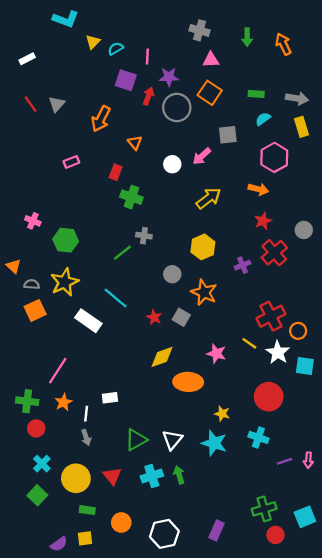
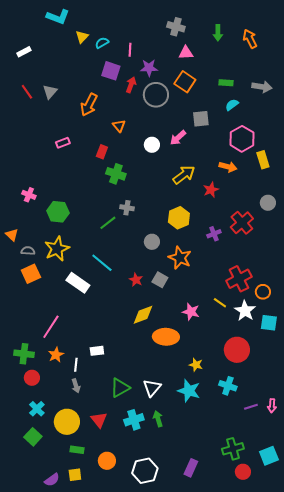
yellow rectangle: (302, 127) -> (263, 160), moved
red star: (263, 221) -> (211, 190), moved

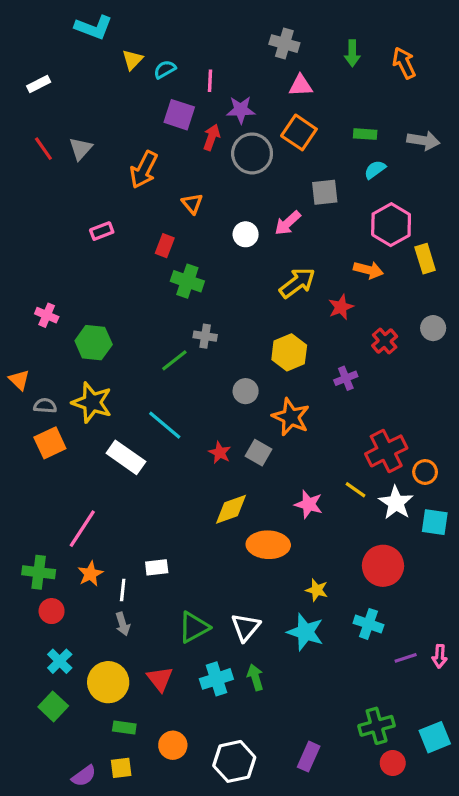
red cross: (242, 223) -> (385, 341), moved, size x0.7
yellow star: (57, 249) -> (92, 402), turned -30

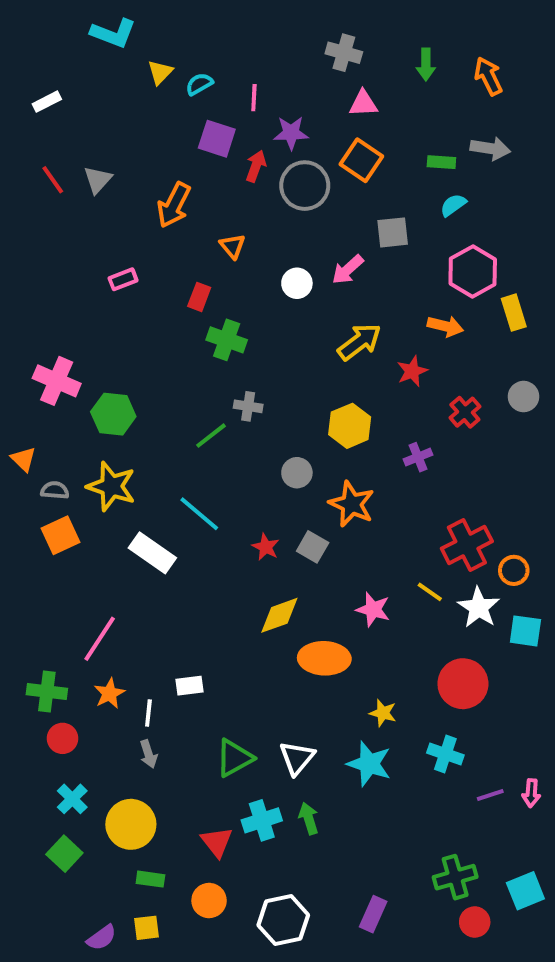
gray arrow: (423, 141) -> (490, 148), moved
pink cross: (47, 315) -> (57, 381), size x1.6
red triangle: (160, 679) -> (217, 842), moved

